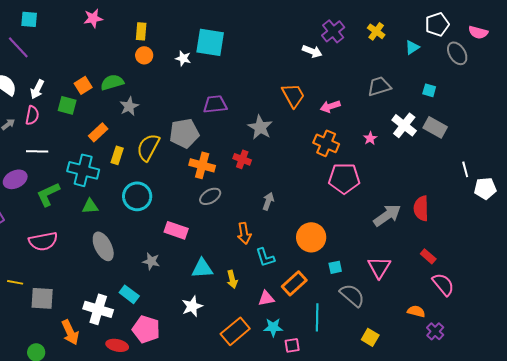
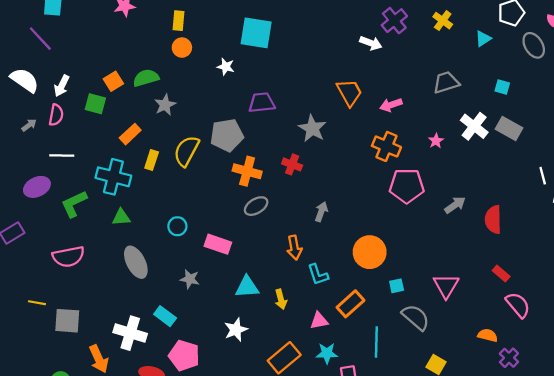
white star: (183, 58) -> (226, 67), moved
cyan circle: (137, 196) -> (177, 226), moved, size x0.6
gray arrow: (387, 215) -> (455, 205), moved, size x0.7

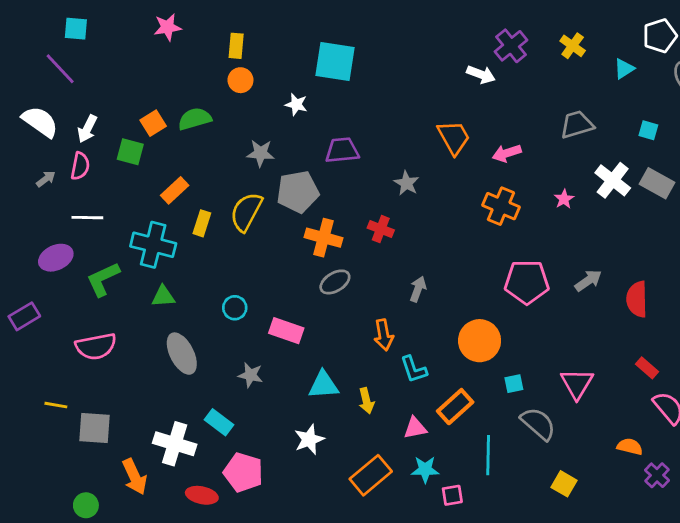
gray star: (165, 105) -> (261, 153), moved, turned 30
gray star: (312, 128) -> (407, 183), size x0.7
pink pentagon: (407, 186) -> (527, 282), moved

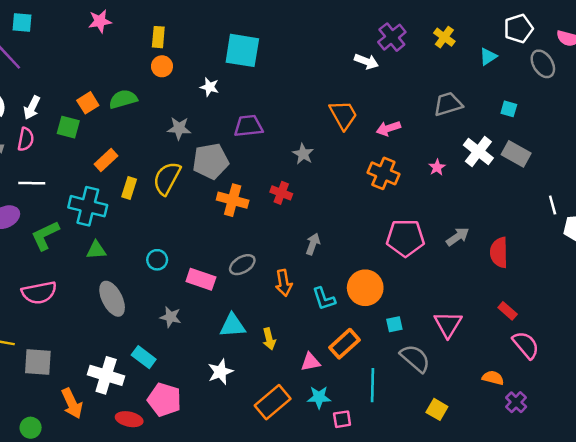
gray ellipse: (335, 282) -> (242, 265), moved
cyan L-shape: (414, 369) -> (324, 299), moved

